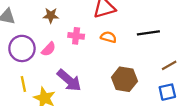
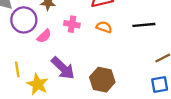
purple circle: (22, 48) -> (24, 20), moved
brown hexagon: (124, 79) -> (102, 80), moved

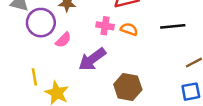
pink cross: (72, 24) -> (105, 26), moved
purple arrow: (63, 68) -> (92, 59), moved, turned 100

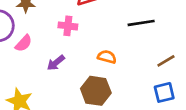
orange semicircle: (129, 29) -> (107, 57), moved
purple arrow: (92, 59) -> (56, 63), size x0.6

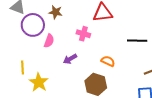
pink semicircle: (24, 43) -> (49, 41), turned -32

